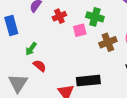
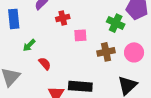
green cross: (95, 17) -> (116, 23), moved
red semicircle: (40, 66) -> (45, 64), moved

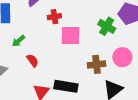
pink square: (80, 35) -> (70, 35), size x1.5
brown cross: (106, 52) -> (96, 64), moved

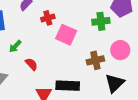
green cross: (107, 26) -> (101, 21), turned -30
pink square: (70, 35) -> (66, 35), turned 30

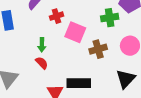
green arrow: (15, 46) -> (42, 45), moved, turned -40
brown cross: (95, 60) -> (98, 49), moved

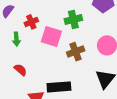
green cross: (110, 18) -> (73, 20), moved
green arrow: (42, 45) -> (16, 39), moved

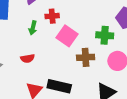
green cross: (73, 20) -> (105, 35), moved
red semicircle: (20, 70) -> (28, 58), turned 112

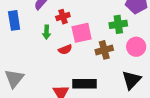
pink square: (67, 36) -> (82, 33), turned -35
red semicircle: (28, 58) -> (65, 49), moved

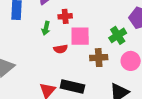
green cross: (118, 24) -> (118, 35), turned -36

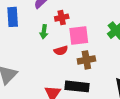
brown cross: (99, 58) -> (86, 60), moved

